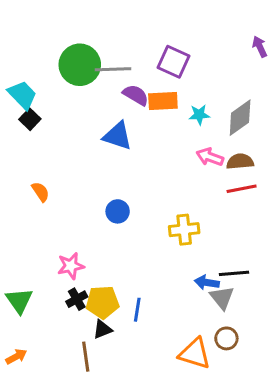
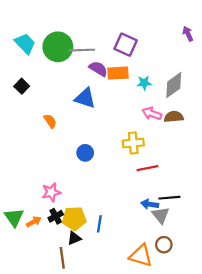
cyan trapezoid: (22, 95) -> (25, 44), moved
red line: (242, 189) -> (147, 168), moved
orange semicircle: (40, 192) -> (50, 121), moved
yellow cross: (184, 230) -> (133, 143), moved
orange arrow: (16, 357) -> (34, 222), moved

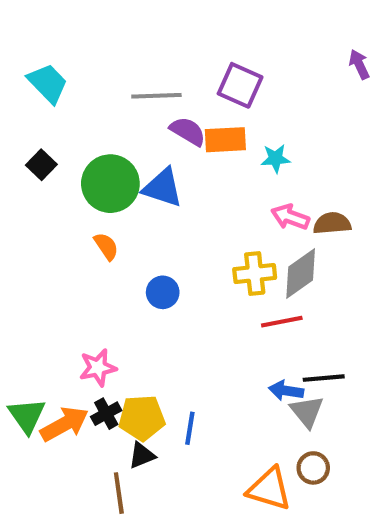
green circle: (58, 47) -> (110, 184), moved
gray diamond: (174, 85) -> (301, 274), moved
orange semicircle: (50, 121) -> (106, 246), moved
orange arrow: (34, 222) -> (64, 424), size x1.6

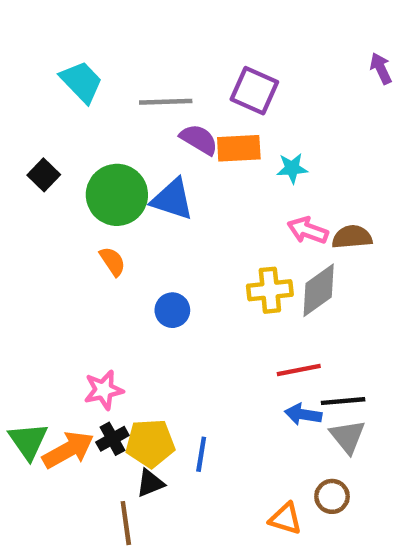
cyan trapezoid: (48, 83) -> (81, 82), moved
red line: (282, 322) -> (299, 370), moved
gray triangle: (307, 412) -> (348, 437), moved
orange triangle: (269, 489) -> (285, 519), size x0.7

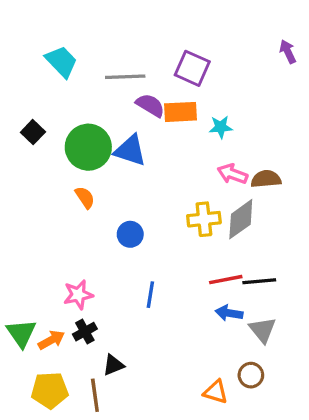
black line: (343, 401) -> (259, 281), moved
yellow pentagon: (150, 443) -> (50, 390), moved
orange arrow: (68, 450) -> (51, 340), size x0.7
blue line: (201, 454) -> (150, 295), moved

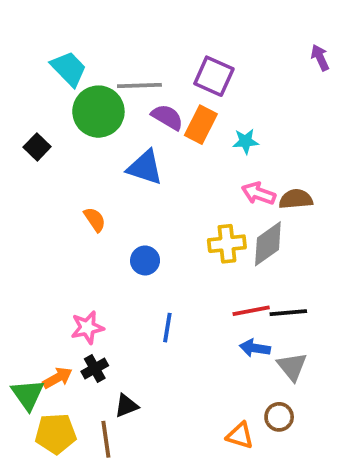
orange rectangle: (180, 112) -> (201, 125), turned -60
green circle: (88, 147) -> (98, 112), moved
green triangle: (21, 333) -> (28, 395), moved

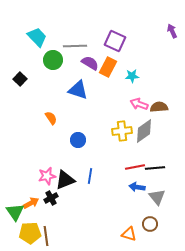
green circle: (98, 112) -> (53, 60), size x0.7
black triangle: (126, 406) -> (65, 180), moved, size x1.5
brown line: (106, 439) -> (46, 236), moved

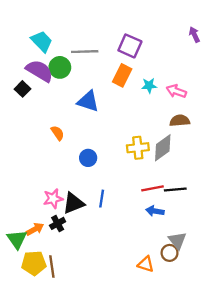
purple semicircle: (90, 63) -> (39, 71), moved, size x1.4
pink arrow: (139, 104) -> (176, 91), moved
gray triangle: (157, 197) -> (177, 240), moved

